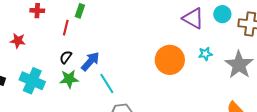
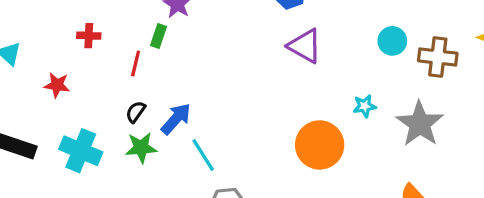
purple triangle: (193, 18) -> (305, 46), moved
orange circle: (170, 60) -> (320, 145), moved

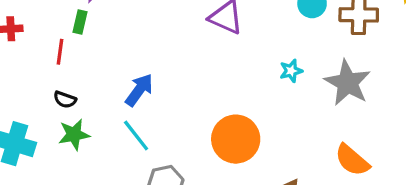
black semicircle: (136, 112) -> (65, 100), turned -100
blue arrow: (176, 119) -> (139, 90), moved
orange circle: (320, 145) -> (236, 139), moved

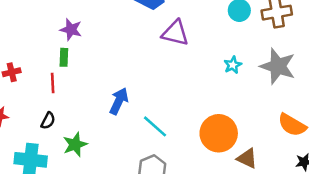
black semicircle: (65, 100) -> (48, 121), moved, turned -72
cyan line: (136, 136) -> (155, 126), moved
orange circle: (236, 139) -> (219, 133), moved

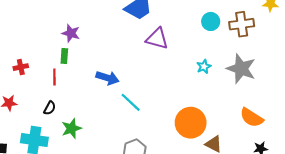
blue arrow: (119, 101) -> (107, 78), moved, turned 80
cyan line: (155, 126) -> (131, 102), moved

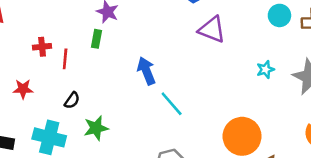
red line: (54, 77) -> (65, 59), moved
blue arrow: (107, 78) -> (146, 71), turned -135

